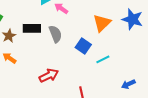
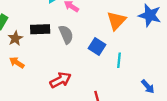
cyan line: (103, 59) -> (119, 60), turned -56
blue arrow: (128, 84) -> (148, 86), turned -104

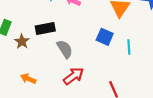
gray semicircle: (66, 34) -> (65, 49), moved
orange arrow: (17, 63) -> (28, 79), moved

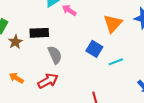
cyan line: (129, 47) -> (116, 62), turned 64
red arrow: (74, 76) -> (48, 81), moved

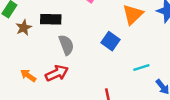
cyan line: (116, 62) -> (141, 68), moved
orange arrow: (16, 78) -> (28, 75), moved

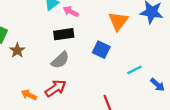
black rectangle: (51, 19) -> (64, 34), moved
gray semicircle: (66, 45) -> (60, 60), turned 78

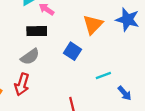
red arrow: (56, 88) -> (22, 84), turned 135

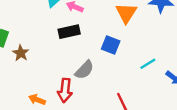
gray semicircle: (30, 57) -> (84, 70), moved

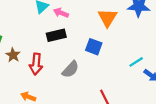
cyan line: (148, 64) -> (136, 62), moved
red arrow: (65, 90) -> (36, 64), moved

